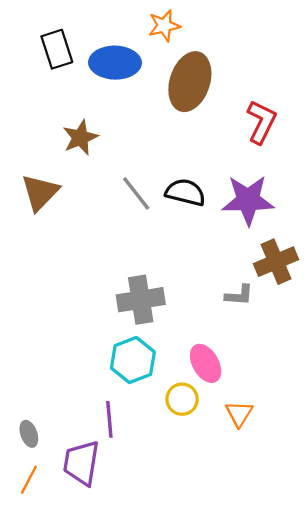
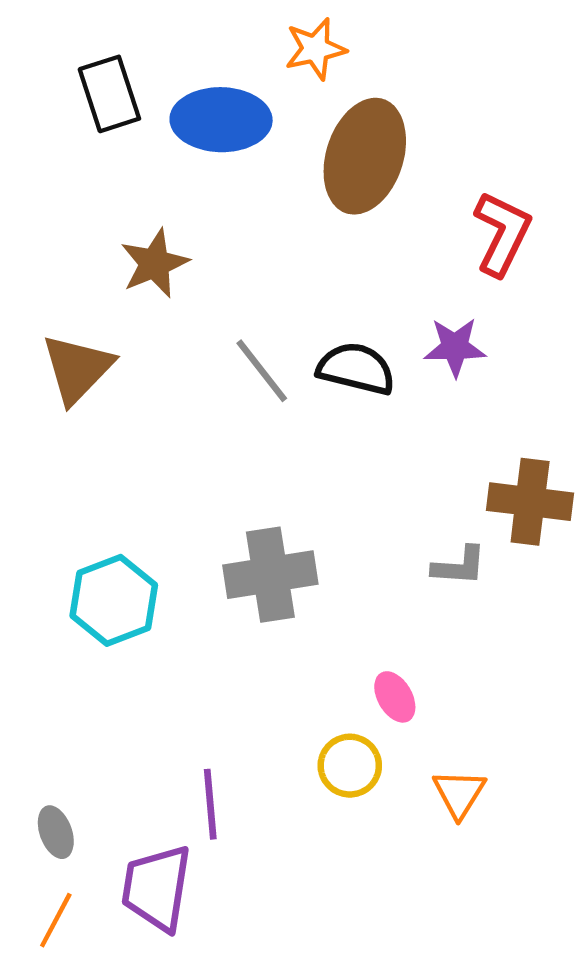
purple star: (248, 200) -> (455, 347), moved, size x0.6
brown cross: (276, 262) -> (530, 502), turned 30
cyan hexagon: (133, 360) -> (114, 600), moved
pink ellipse: (206, 363) -> (395, 697), size x0.7

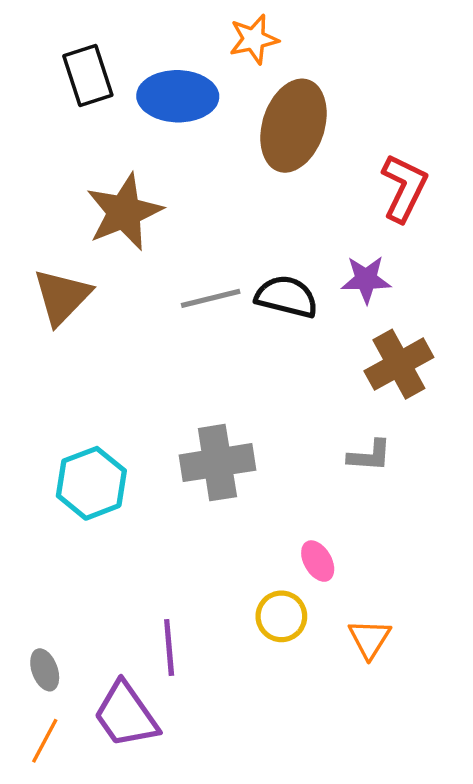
brown star: (154, 263) -> (124, 212), size x1.4
gray line: (262, 371) -> (211, 298), turned -66
brown cross: (530, 502) -> (399, 364), moved, turned -36
purple trapezoid: (157, 888) -> (126, 715), turned -44

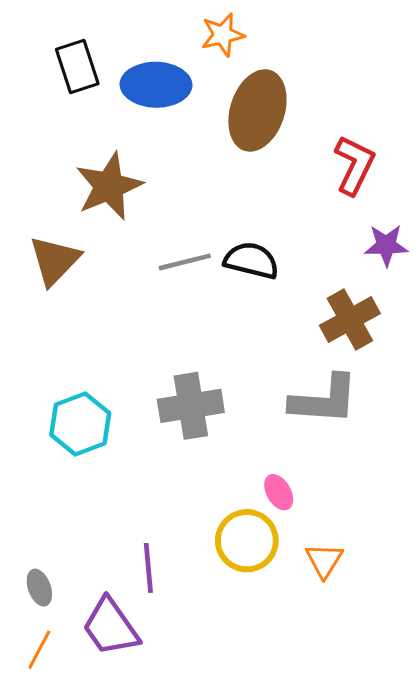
purple star: (366, 279) -> (386, 245), moved
gray L-shape: (370, 456) -> (324, 400), size x1.8
yellow circle: (281, 616) -> (247, 541), size x1.4

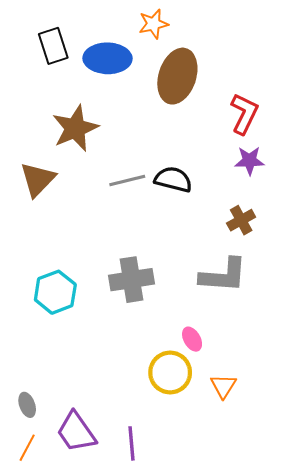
purple star: (386, 245) -> (249, 161), moved
brown cross: (350, 320) -> (241, 220), size x0.7
purple line: (148, 568) -> (132, 443), moved

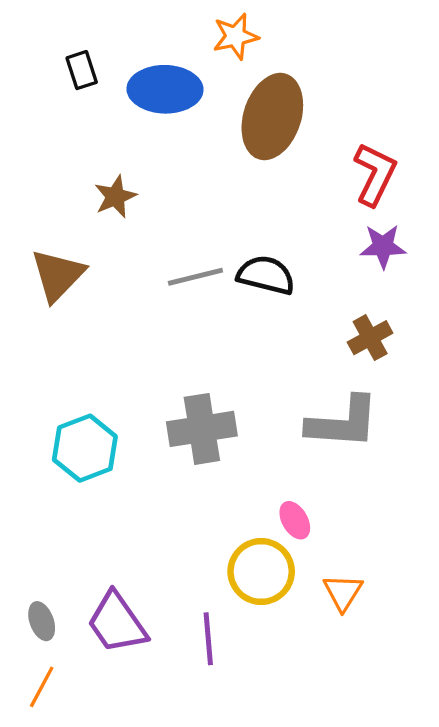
black rectangle: (53, 46) -> (82, 70), size x0.7
brown star: (75, 128) -> (115, 197), size x0.6
purple trapezoid: (76, 432) -> (117, 623), moved
purple line: (132, 443) -> (208, 639), moved

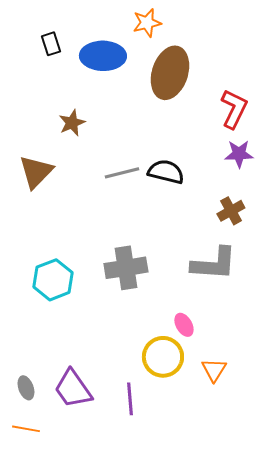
orange line: (42, 687) -> (26, 429), turned 72

